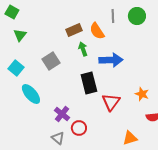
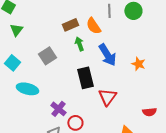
blue arrow: (111, 60) -> (107, 55), turned 60
cyan ellipse: (31, 94) -> (27, 89), turned -35
orange star: (142, 94) -> (138, 64), moved

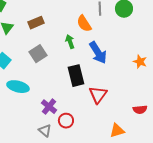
brown rectangle: (70, 25) -> (36, 23), moved
orange star: (138, 64) -> (140, 62), moved

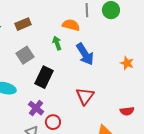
orange semicircle: (84, 24) -> (71, 25), turned 138
black rectangle: (76, 76) -> (44, 77), moved, turned 40

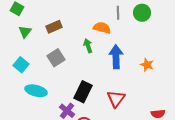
blue arrow: (85, 54) -> (116, 57), turned -150
orange star: (127, 63) -> (147, 65), moved
black rectangle: (44, 77) -> (83, 92), moved

